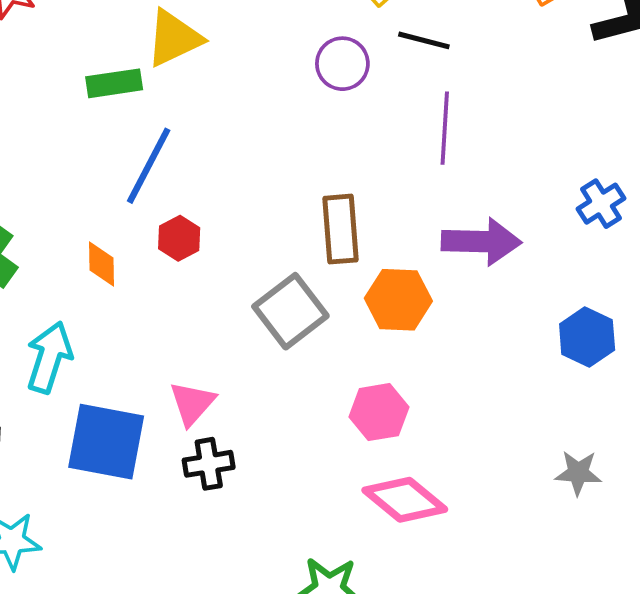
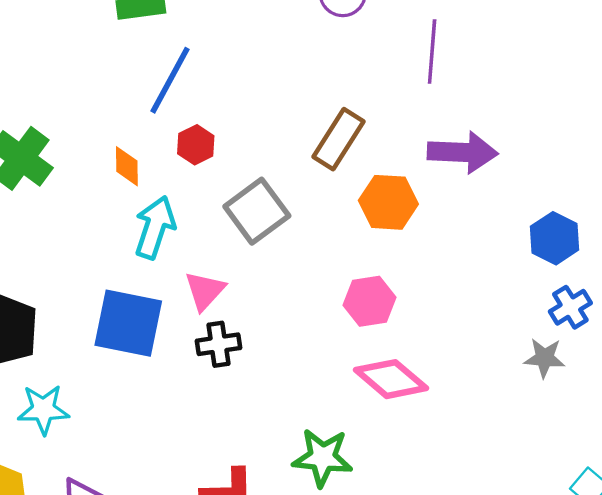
blue cross: (601, 204) -> (570, 307), moved
brown rectangle: (341, 229) -> (338, 139), turned 36
gray square: (290, 311) -> (257, 211), moved
cyan arrow: (49, 357) -> (155, 227), moved

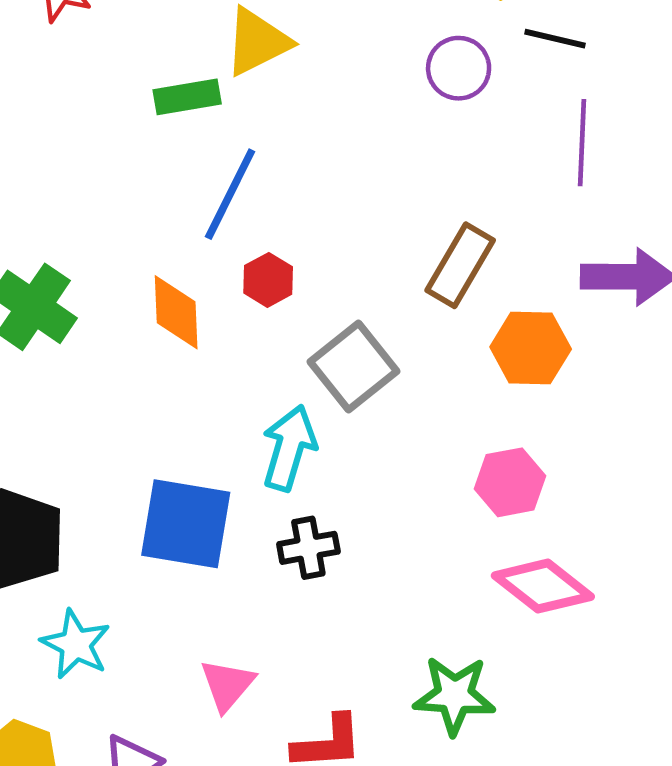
orange diamond: (127, 166) -> (176, 312), size x1.4
cyan arrow: (155, 227) -> (289, 448), moved
pink triangle: (205, 291) -> (227, 685), moved
cyan star: (43, 409) -> (76, 644), turned 30

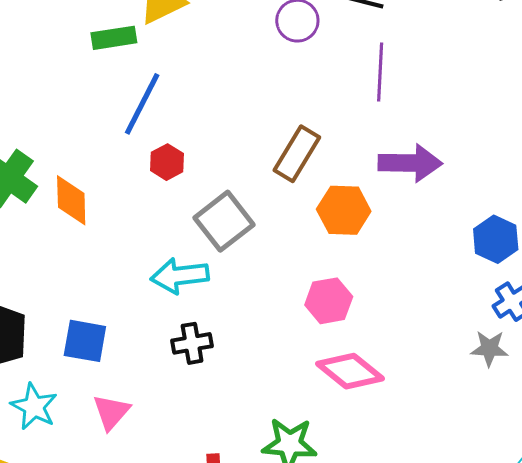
orange diamond: (176, 312) -> (71, 200), moved
cyan arrow: (289, 448) -> (180, 276), turned -114
blue square: (186, 524) -> (85, 341), moved, size x0.7
pink triangle: (227, 685) -> (111, 412), moved

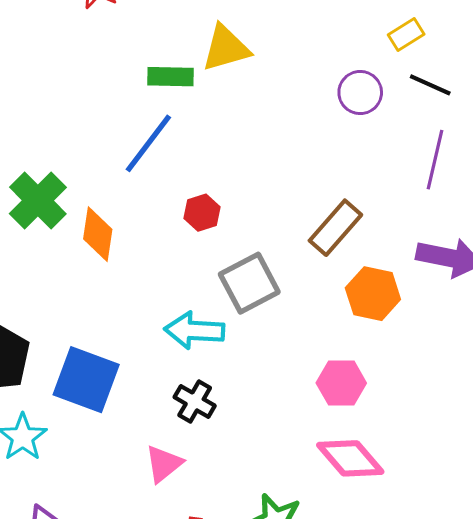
blue line: (142, 104) -> (148, 143), moved
blue square: (85, 341) -> (86, 380), size x1.4
black cross: (192, 343) -> (195, 401), turned 30
pink triangle: (111, 412) -> (164, 464), moved

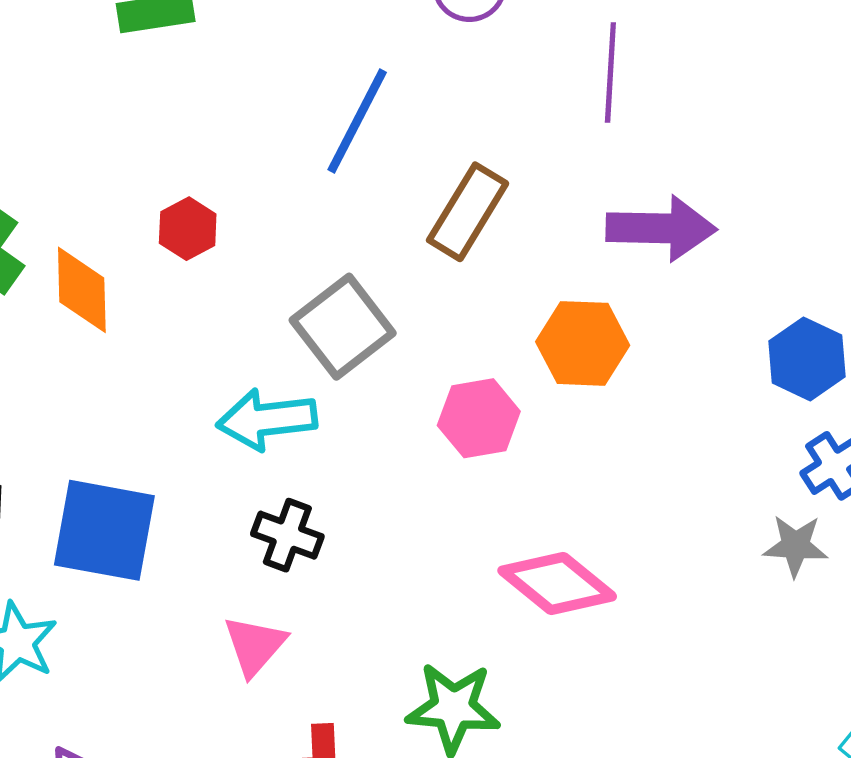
blue line: (148, 143) -> (357, 121), moved
red hexagon: (202, 213) -> (188, 229), moved
orange hexagon: (373, 294) -> (583, 343), moved
pink hexagon: (341, 383) -> (479, 418), moved

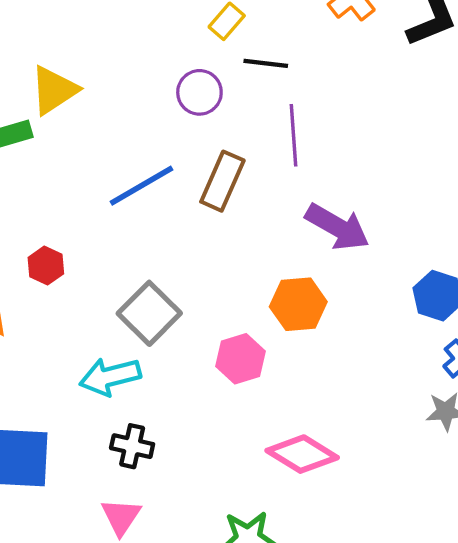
blue line: (357, 121) -> (142, 186), turned 40
brown rectangle: (468, 212) -> (222, 181), moved
purple arrow: (661, 228) -> (337, 227), turned 36

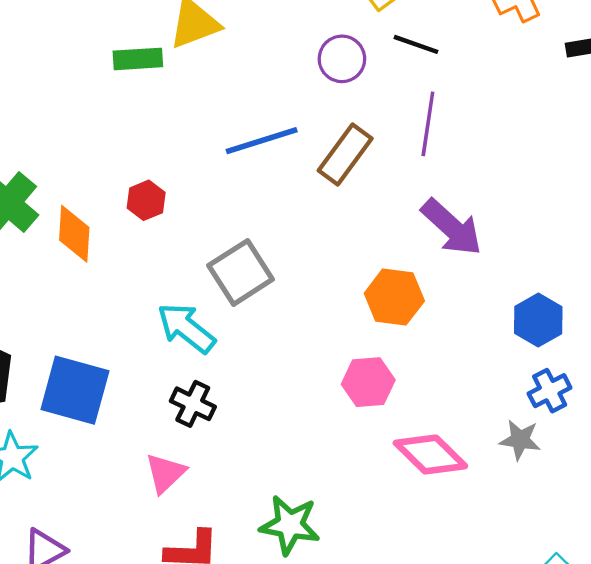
pink hexagon: (240, 359) -> (368, 382), moved
cyan arrow: (110, 377) -> (186, 328), turned 40
pink diamond: (302, 454) -> (430, 455), moved

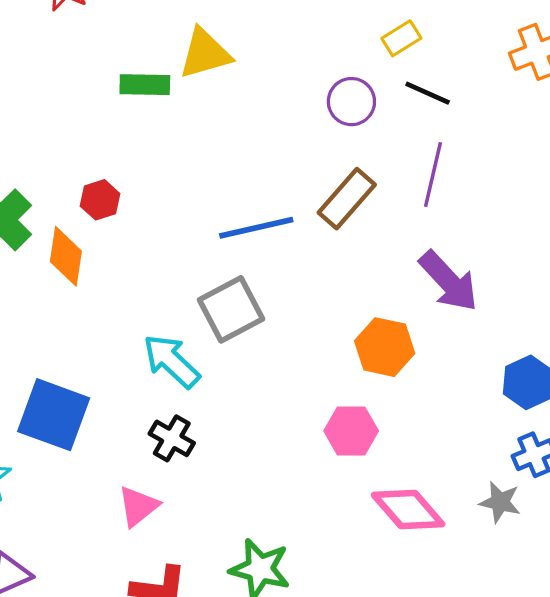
blue line: (262, 141) -> (256, 228), moved
red hexagon: (146, 200) -> (100, 200), moved

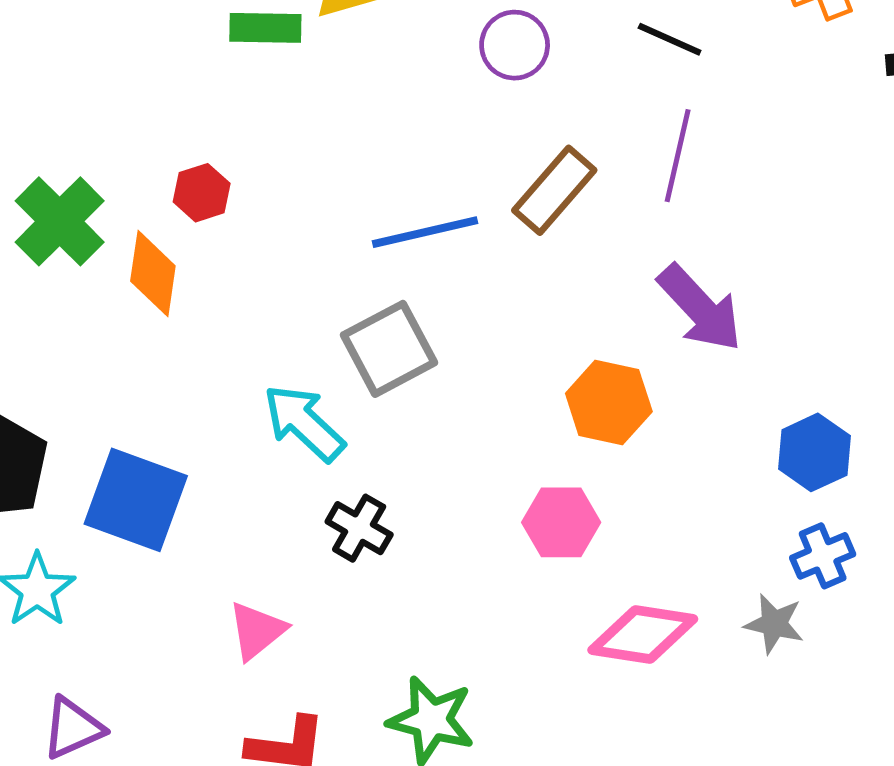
purple circle: (351, 102) -> (515, 45), moved
black cross: (172, 438) -> (359, 528), moved
pink diamond: (408, 509) -> (643, 634), turned -40

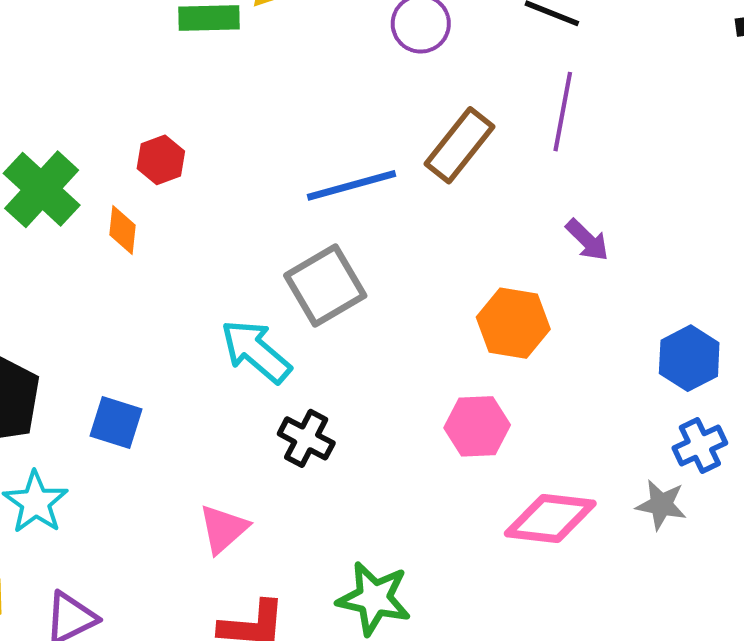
orange diamond: (153, 273) -> (123, 230), size x0.7
purple arrow: (700, 308) -> (587, 240), size x0.6
blue square: (136, 500) -> (116, 422), size x0.6

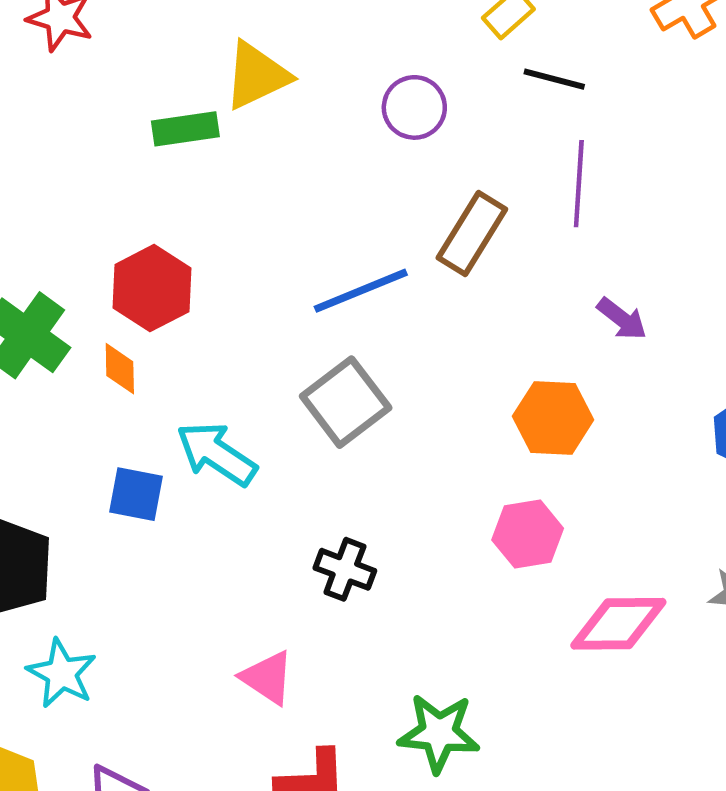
red hexagon: (161, 160) -> (152, 288), size x1.6
cyan arrow: (256, 351) -> (216, 454), moved
blue square: (116, 422) -> (136, 494), moved
pink triangle: (223, 529) -> (267, 678), turned -38

